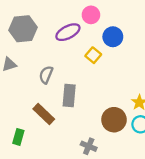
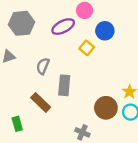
green rectangle: (18, 137) -> (17, 124), turned -32

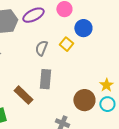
purple ellipse: (63, 27) -> (33, 15), moved
gray semicircle: (43, 66) -> (41, 48), moved

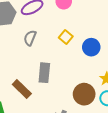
blue circle: (83, 28) -> (91, 47), moved
gray semicircle: (41, 48) -> (30, 38), moved

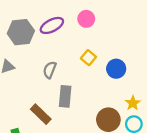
gray semicircle: (30, 38) -> (50, 70), moved

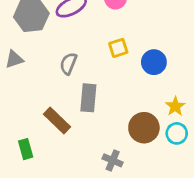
yellow square: (88, 58) -> (118, 48), turned 32

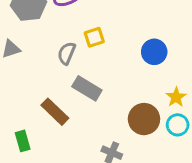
yellow square: (118, 48) -> (94, 37), moved
gray rectangle: (88, 98) -> (87, 88), turned -64

